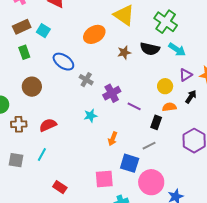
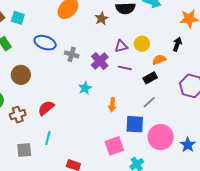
purple triangle: (186, 75) -> (121, 46), moved, turned 32
yellow circle: (165, 86) -> (142, 44), moved
black rectangle: (156, 122) -> (150, 78), turned 56

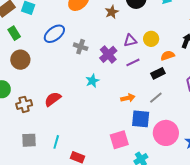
blue ellipse: (45, 43) -> (54, 34), turned -60
purple line: (125, 68) -> (133, 62), turned -40
brown circle: (21, 75) -> (20, 60), moved
orange arrow: (112, 105) -> (128, 98), moved, turned -112
cyan line: (48, 138) -> (56, 142), moved

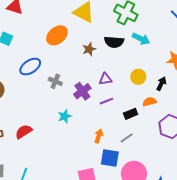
yellow circle: (151, 39) -> (138, 77), moved
orange semicircle: (168, 56) -> (149, 102), moved
orange arrow: (128, 98) -> (99, 136), turned -64

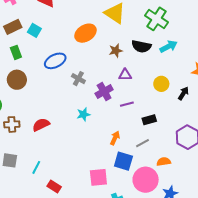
cyan arrow: (141, 39) -> (169, 46), turned -60
purple triangle: (105, 79) -> (125, 75), moved
orange semicircle: (149, 102) -> (164, 162), moved

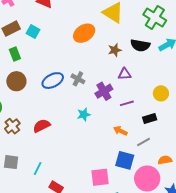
blue ellipse: (55, 61) -> (53, 81), moved
yellow circle: (161, 84) -> (161, 93), moved
brown cross: (12, 124) -> (12, 126), turned -35
orange arrow: (115, 138) -> (120, 131), moved, turned -88

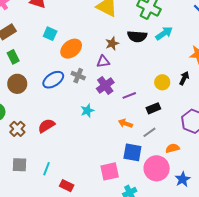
cyan square: (33, 32) -> (50, 34), moved
orange ellipse: (84, 33) -> (71, 49), moved
purple triangle: (125, 74) -> (103, 62), moved

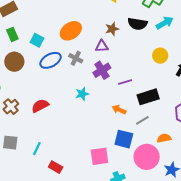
cyan square: (50, 34) -> (37, 40), moved
yellow circle: (162, 82) -> (160, 56), moved
black rectangle: (153, 108) -> (148, 97), size x1.5

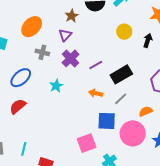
purple triangle: (102, 46) -> (65, 35), turned -32
blue ellipse: (51, 60) -> (21, 78), moved

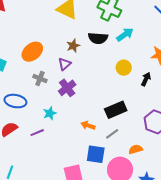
purple line: (96, 65) -> (37, 133), moved
blue ellipse: (21, 78) -> (15, 101), turned 45

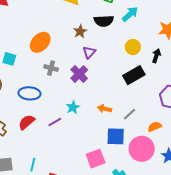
purple triangle: (65, 64) -> (89, 52), moved
black rectangle: (116, 110) -> (134, 75), moved
cyan star: (50, 113) -> (73, 107), moved

